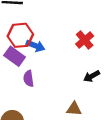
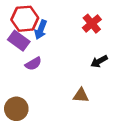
blue arrow: (36, 46) -> (41, 30), turned 90
purple semicircle: (29, 79) -> (33, 64), turned -112

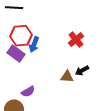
purple semicircle: (33, 64) -> (28, 92), moved
brown triangle: (81, 95) -> (67, 77), moved

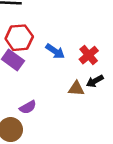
red cross: (76, 40) -> (89, 55), moved
blue arrow: (34, 45) -> (55, 51), moved, turned -77

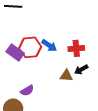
red hexagon: (19, 38) -> (30, 47), moved
red cross: (89, 55) -> (76, 48), turned 35

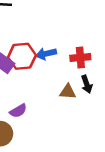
blue arrow: (49, 45) -> (46, 54), turned 133
black arrow: (81, 70) -> (87, 84), turned -80

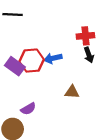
red cross: (80, 58) -> (85, 36), moved
black arrow: (87, 84) -> (89, 55), moved

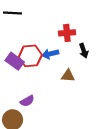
red cross: (85, 36) -> (67, 33), moved
brown triangle: (72, 92) -> (68, 76), moved

